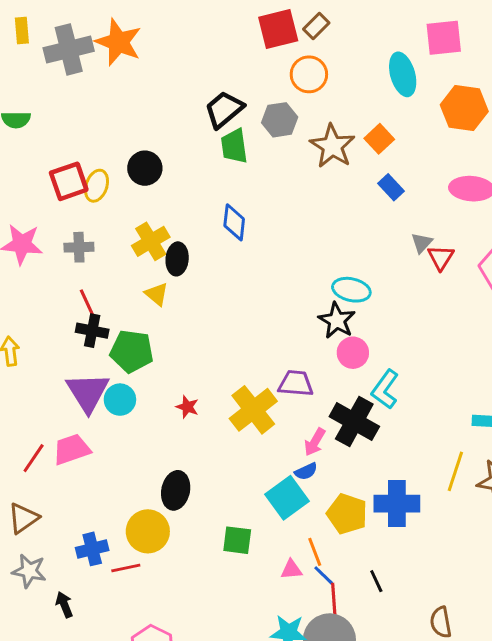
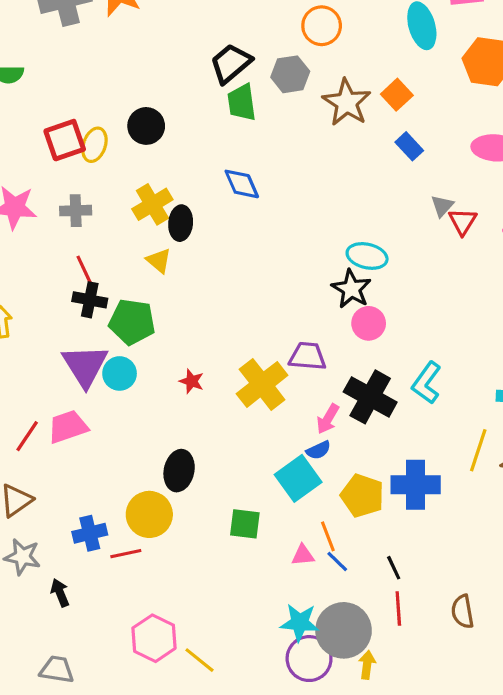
blue diamond: (234, 222) -> (242, 184), turned -30
cyan L-shape: (385, 389) -> (427, 383), moved
red line: (334, 599) -> (398, 608), moved

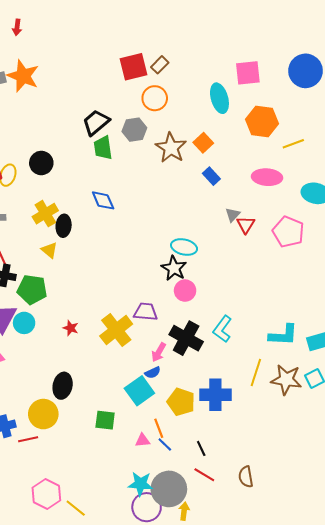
red line: (398, 608) -> (204, 475), turned -55

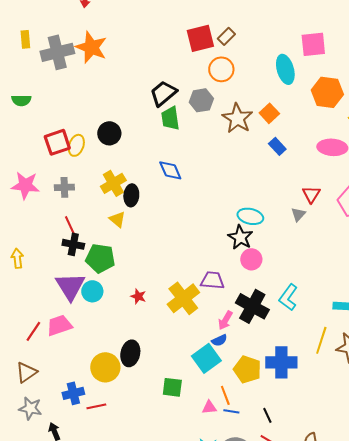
gray triangle: (233, 215) -> (298, 214), moved
yellow circle: (43, 414) -> (105, 367), moved
blue line: (165, 444) -> (231, 411), turned -35

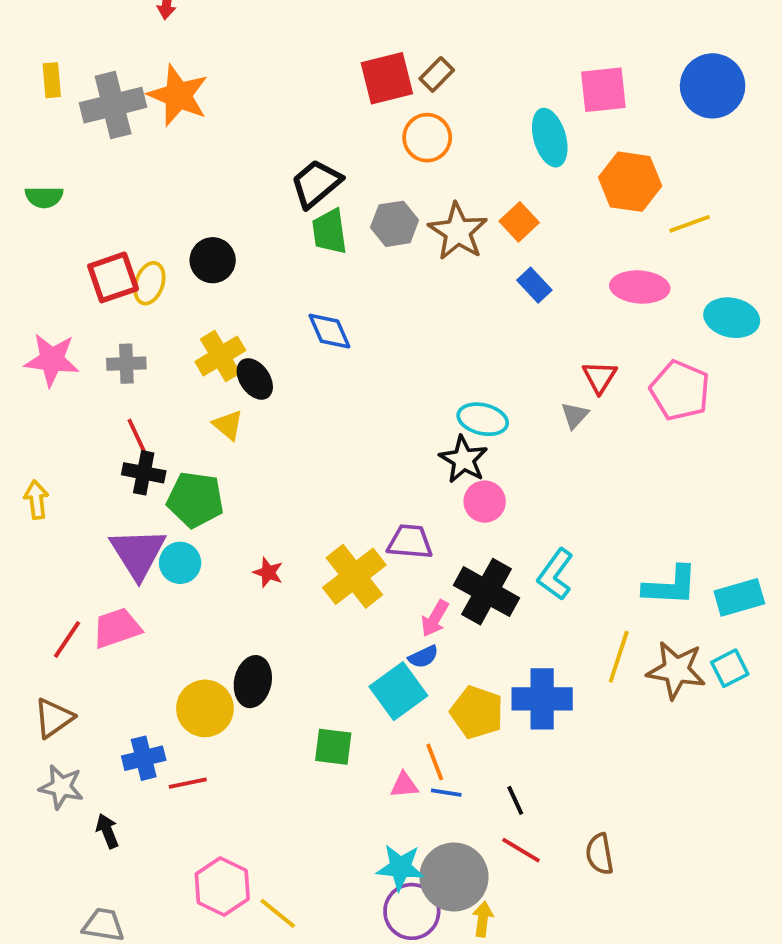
gray hexagon: (201, 100) -> (395, 224), moved
black ellipse: (131, 195) -> (255, 379), turned -40

